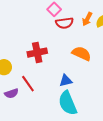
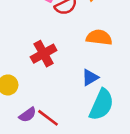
red line: (28, 84) -> (48, 118), moved
cyan semicircle: (68, 103) -> (101, 105), turned -115

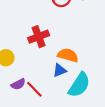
orange semicircle: (99, 37) -> (68, 55), moved
blue triangle: (90, 77) -> (60, 70), moved

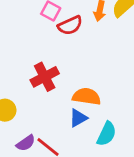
cyan semicircle: (79, 85) -> (107, 134), size x0.7

